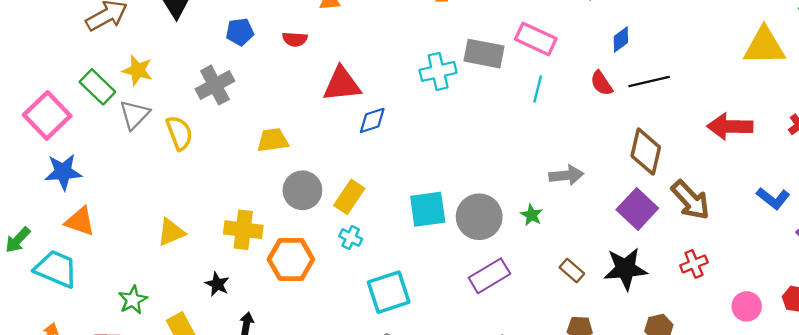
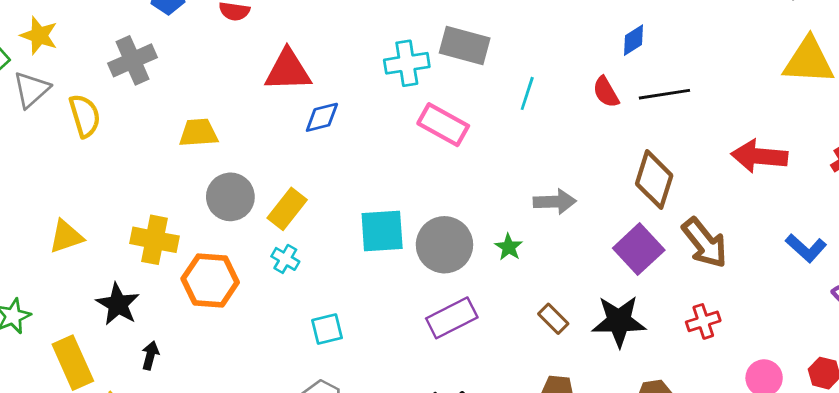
pink rectangle: (536, 39) -> (443, 125), moved
black star: (217, 284) -> (118, 304), size x1.4
cyan square: (389, 292) -> (327, 329), size x0.6

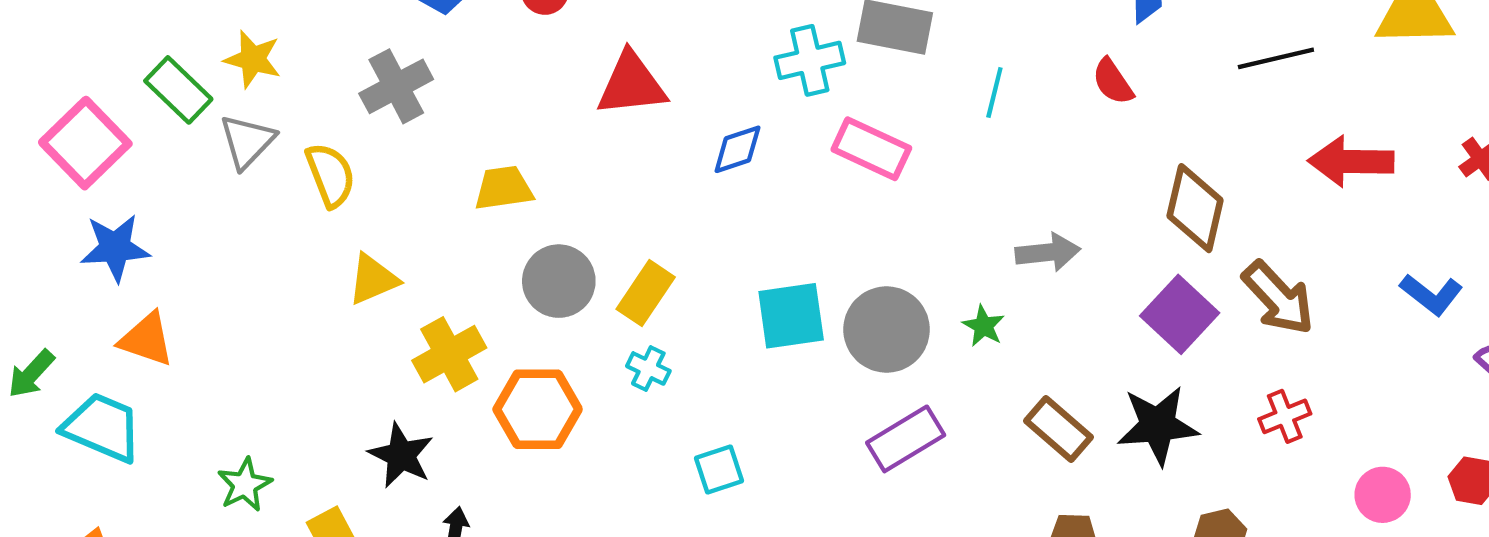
black line: (664, 94) -> (1276, 58), moved
blue diamond: (322, 117) -> (737, 149), moved
yellow triangle: (66, 237) -> (373, 279), moved
yellow cross: (154, 240) -> (449, 354), turned -36
brown rectangle: (553, 319) -> (1059, 429), size x1.4

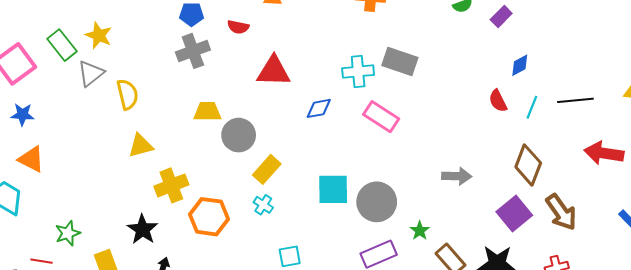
gray cross: (396, 86) -> (193, 51), moved
cyan line: (994, 92) -> (532, 107), moved
blue star: (115, 248) -> (22, 114), size x0.7
gray circle: (559, 281) -> (239, 135), moved
green star: (984, 326) -> (420, 231), moved

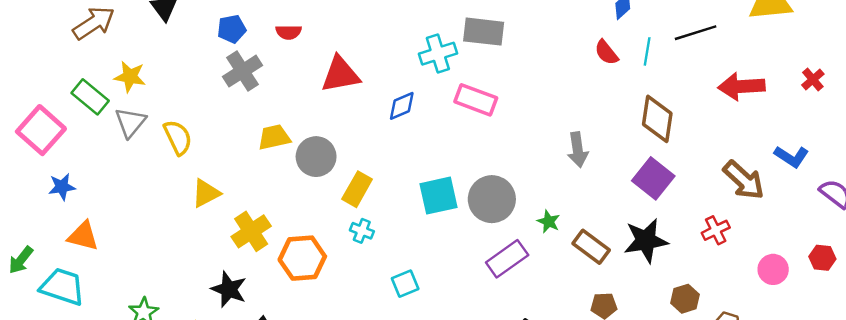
gray arrow: (457, 176) -> (578, 150), turned 92
brown arrow: (561, 212) -> (744, 180), moved

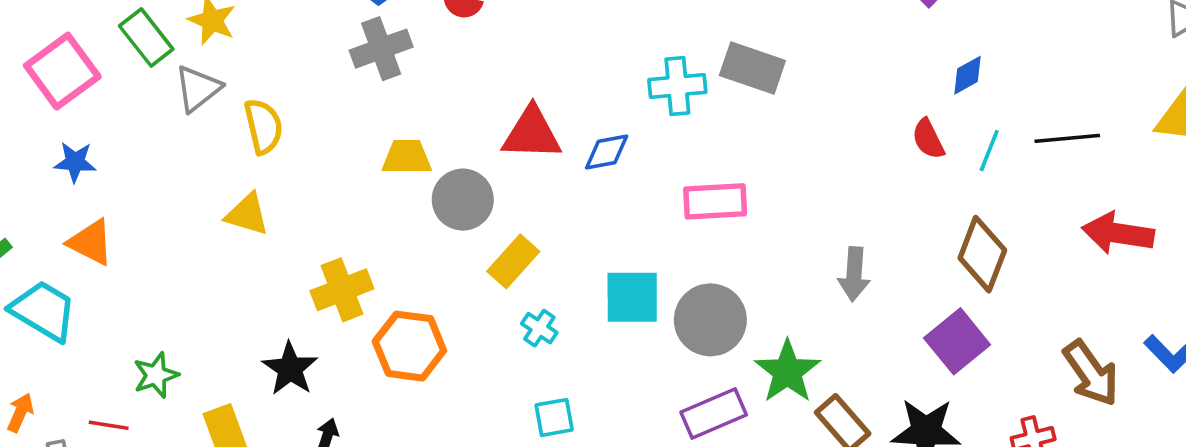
red triangle: (340, 74) -> (532, 133), moved
pink rectangle: (476, 100) -> (715, 201), moved, turned -36
yellow triangle: (206, 193) -> (247, 214), moved, turned 32
green star: (549, 222) -> (787, 372), size x1.8
cyan cross: (362, 231) -> (539, 328), moved

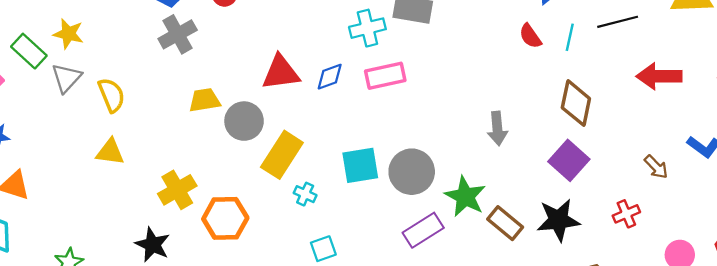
pink rectangle: (715, 201) -> (385, 76), moved
yellow rectangle: (513, 261) -> (282, 155), size x1.4
brown arrow: (1091, 373) -> (656, 167), size x0.6

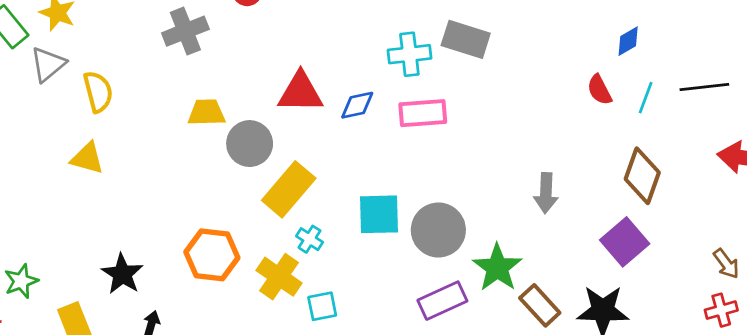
yellow cross: (177, 190) -> (279, 277), moved, turned -33
red cross: (626, 214) -> (721, 310), moved

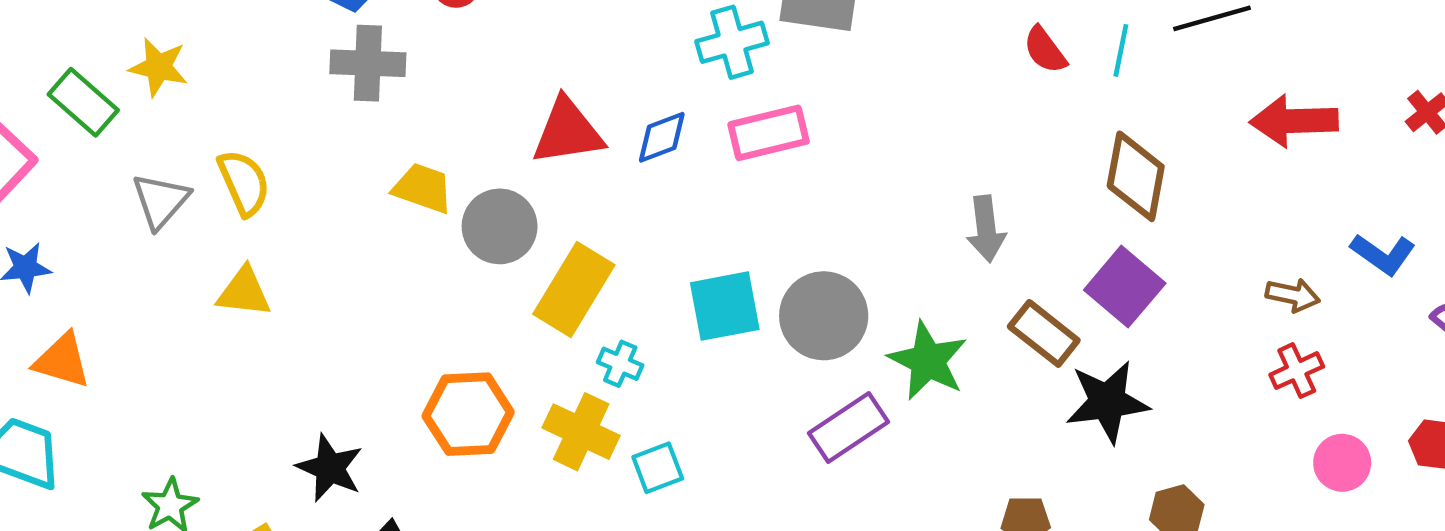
gray cross: (185, 31) -> (368, 63), turned 33
gray triangle: (48, 64) -> (161, 201), moved
yellow trapezoid: (207, 113) -> (423, 188), turned 30
brown arrow: (726, 264) -> (1293, 295), turned -32
brown rectangle: (540, 305) -> (1044, 333), moved

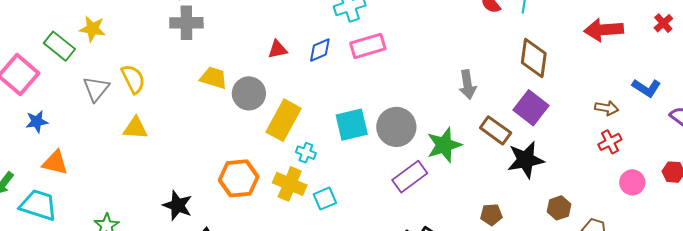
red triangle: (568, 132) -> (278, 49), size x0.6
green star: (928, 361) -> (444, 145), turned 30

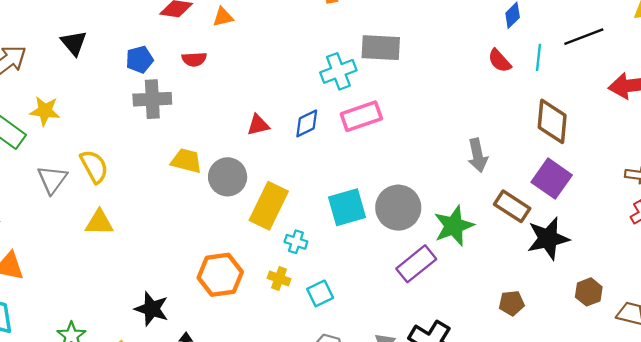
yellow cross: (290, 184) -> (279, 278), size x0.6

